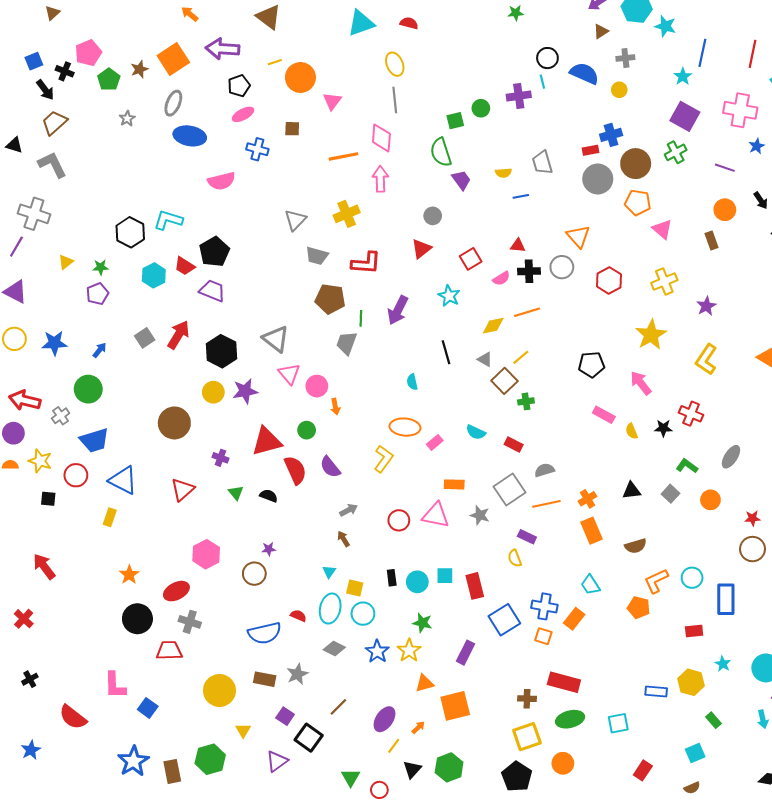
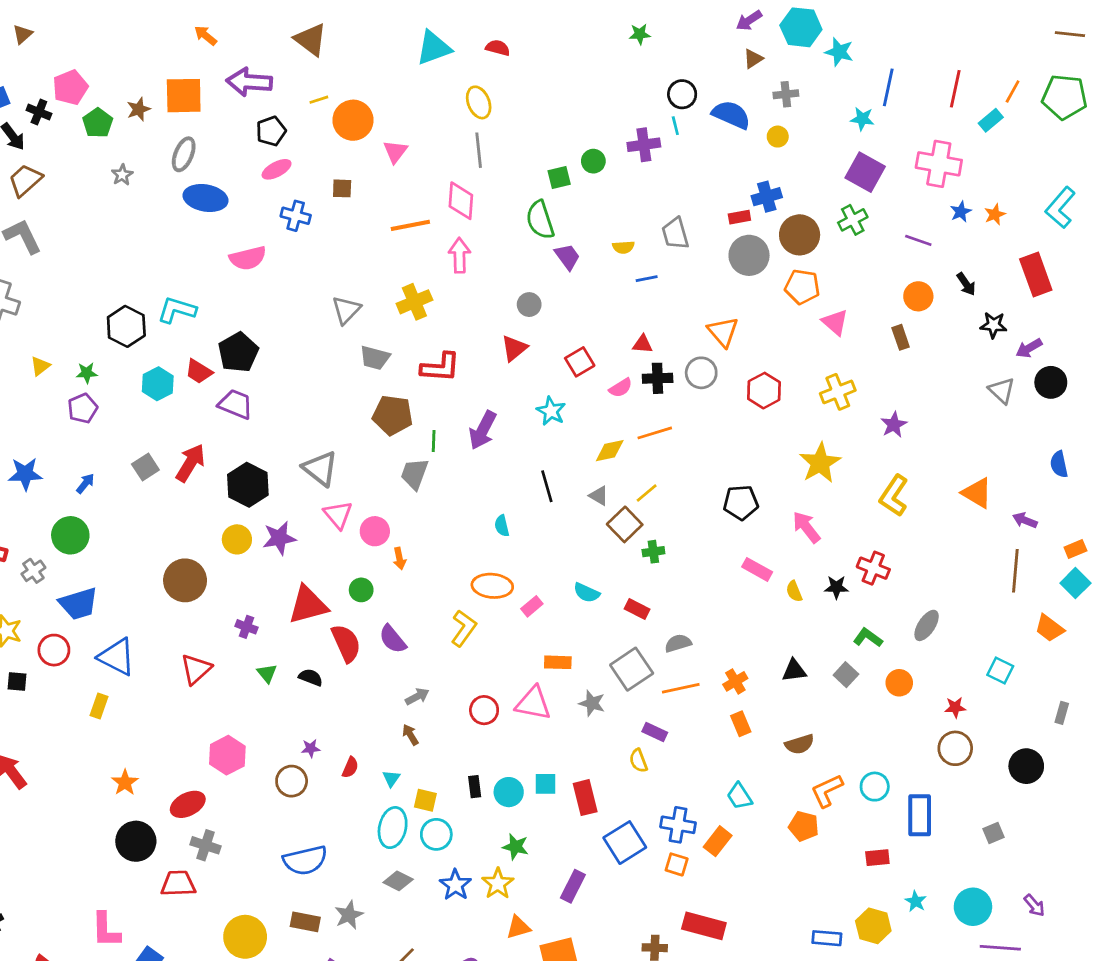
orange square: (173, 59) -> (184, 96), turned 32
cyan star: (683, 76) -> (862, 119), turned -30
orange rectangle: (592, 531) -> (741, 724), size x0.7
red semicircle: (298, 616) -> (350, 767), moved, turned 91

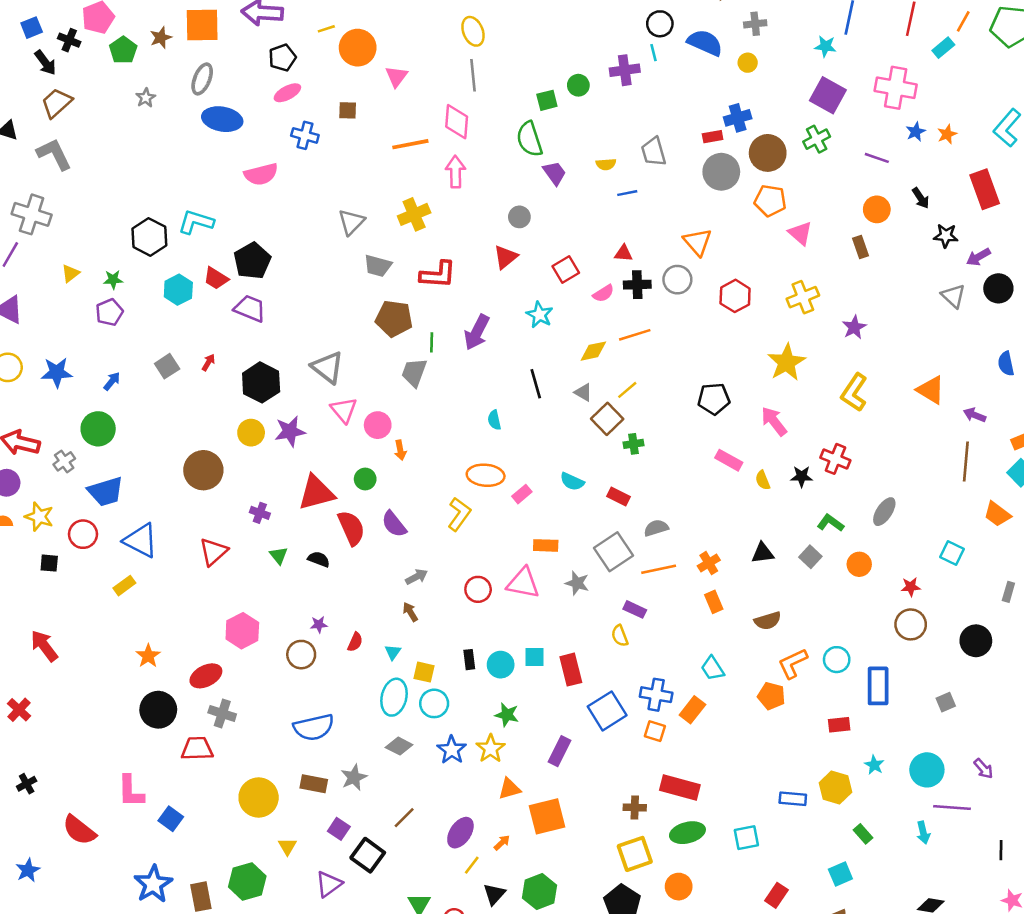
red arrow: (190, 463) -> (208, 362), size x0.5
yellow rectangle: (99, 706) -> (124, 586), turned 35

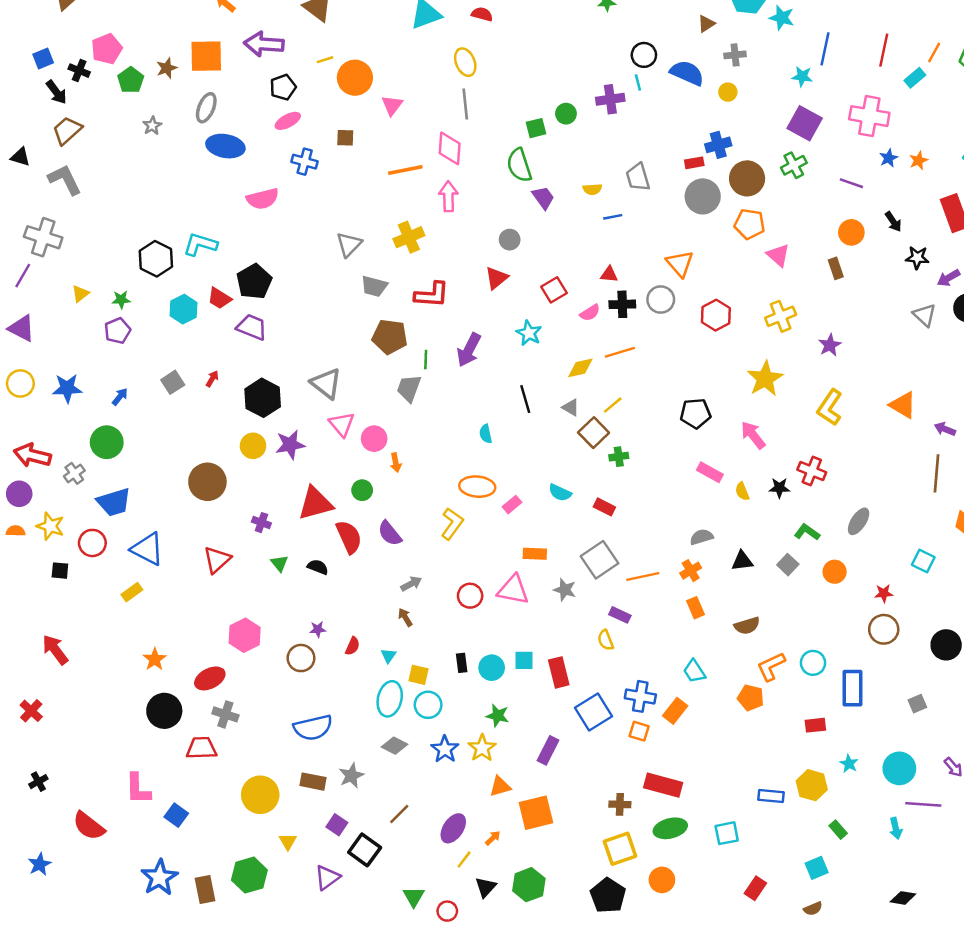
gray semicircle: (656, 528) -> (701, 537), moved

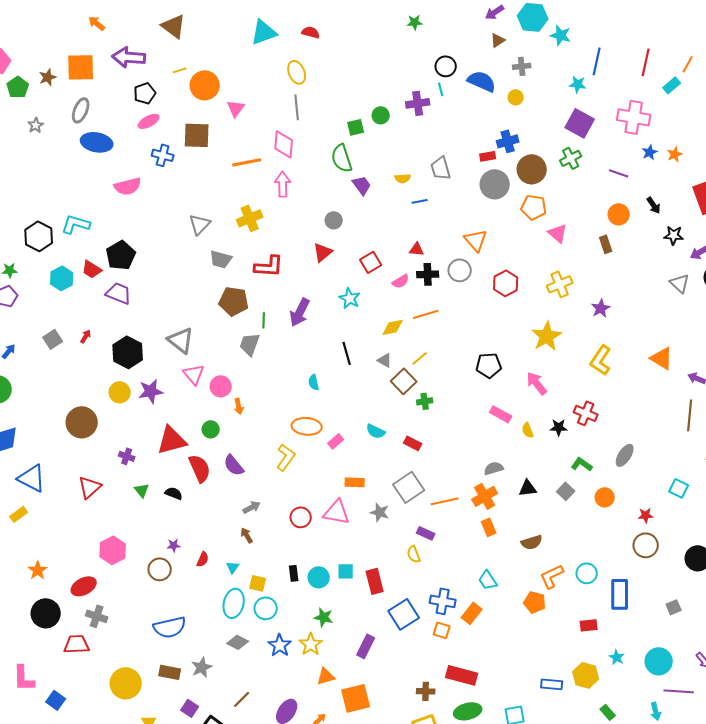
brown square: (345, 138) -> (197, 135), size x1.8
orange cross: (691, 571) -> (485, 496), size x1.4

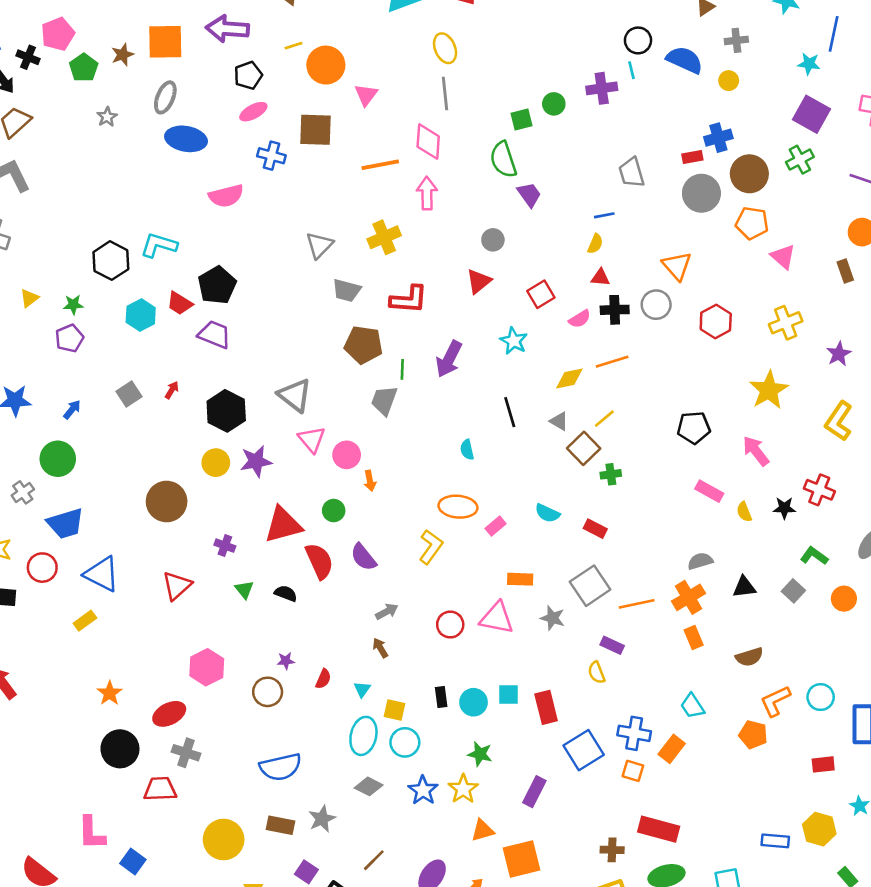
yellow semicircle: (403, 178) -> (595, 244), moved, turned -63

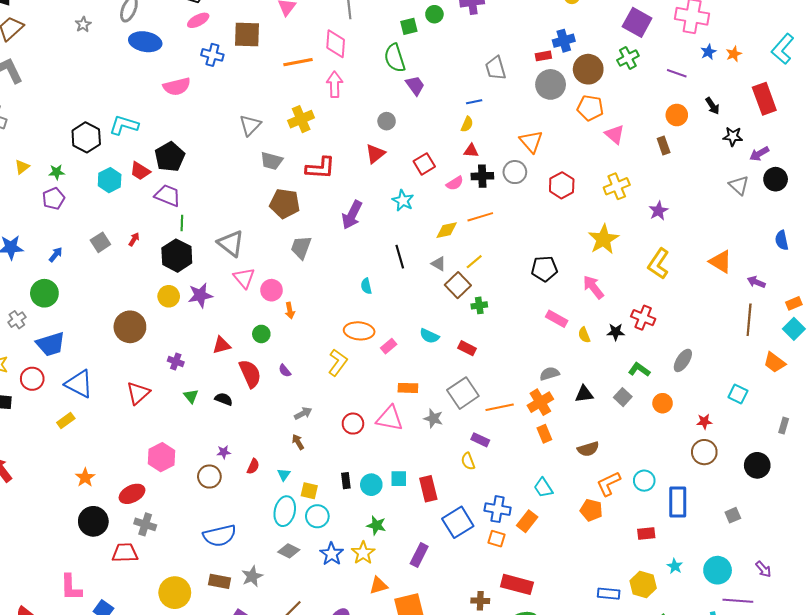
green line: (402, 369) -> (182, 223), moved
red triangle: (283, 525) -> (222, 345), size x0.6
purple semicircle: (363, 557) -> (285, 371), size x0.6

